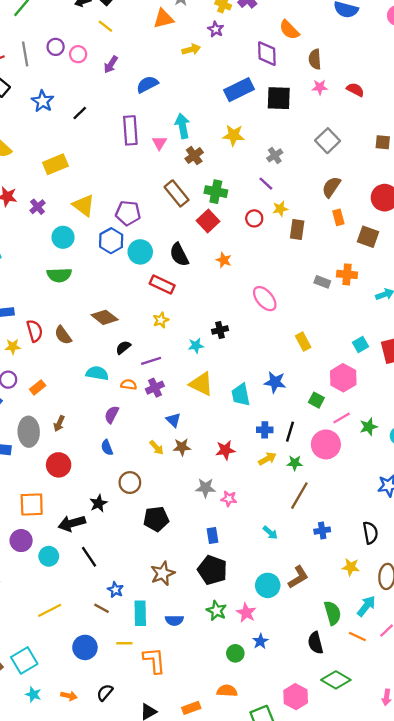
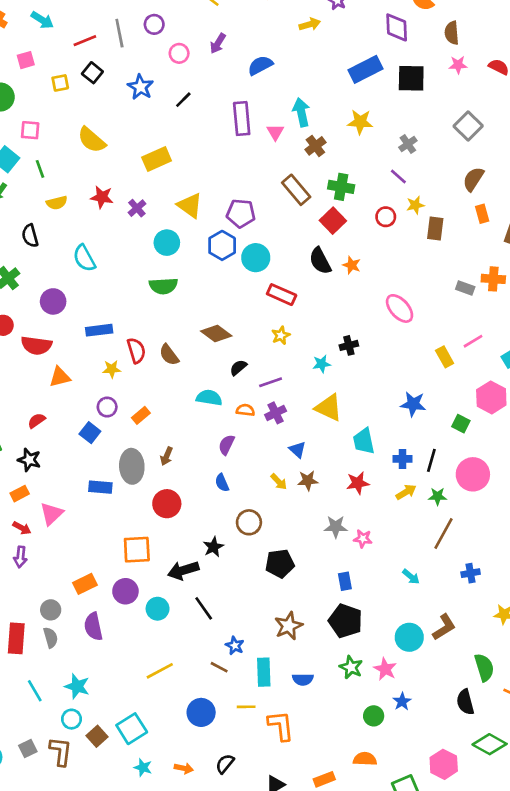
pink circle: (78, 54) -> (179, 53), moved
black semicircle: (179, 255) -> (320, 261), moved
cyan trapezoid: (241, 395) -> (364, 441), moved
pink line: (342, 418) -> (473, 341), moved

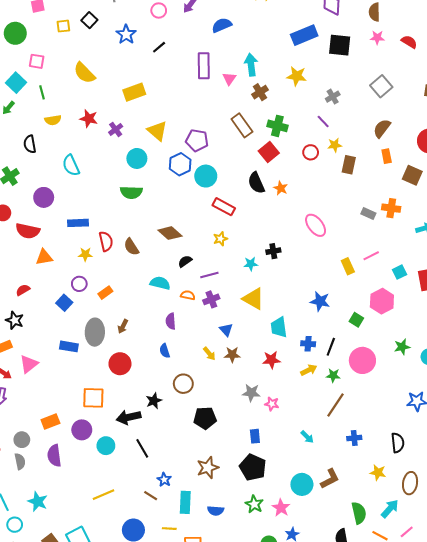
purple semicircle: (226, 445) -> (171, 321), turned -35
cyan circle: (72, 719) -> (15, 525), moved

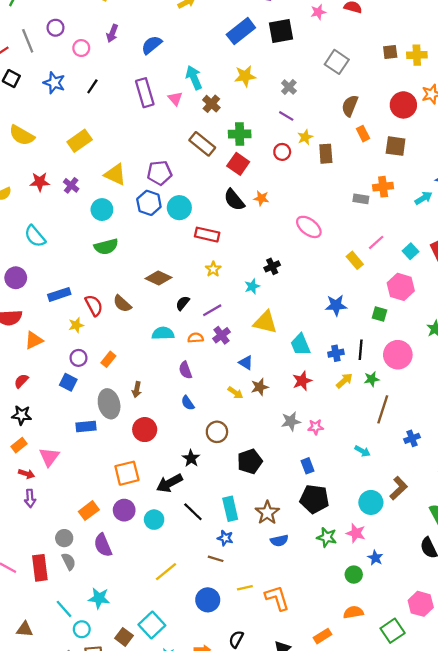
cyan rectangle: (185, 502) -> (230, 509), moved
blue semicircle: (216, 511) -> (279, 541), moved

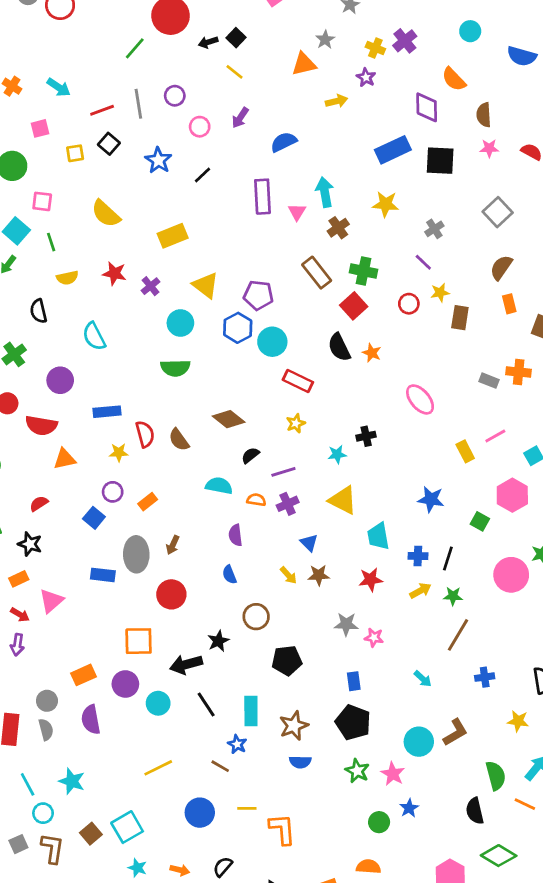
pink circle: (398, 355) -> (511, 575), moved

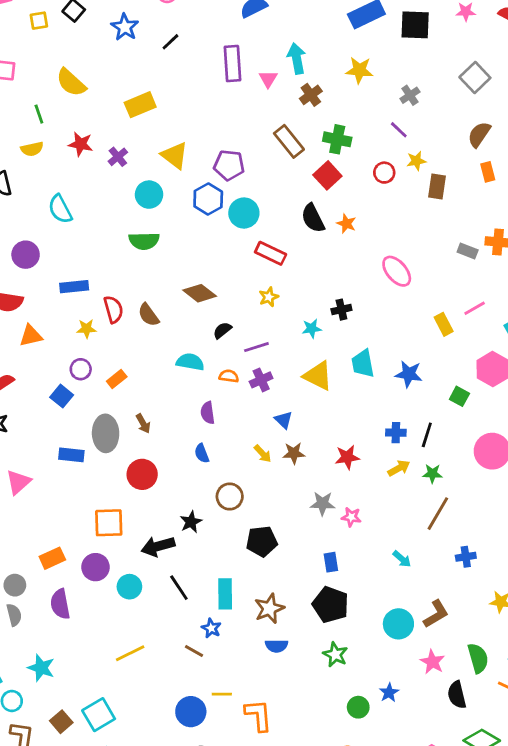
green line: (51, 242) -> (39, 114), moved
cyan trapezoid: (378, 536) -> (363, 364), moved
brown arrow: (173, 545) -> (143, 423), turned -54
pink star: (393, 774) -> (432, 662), moved
blue circle: (200, 813) -> (191, 712), moved

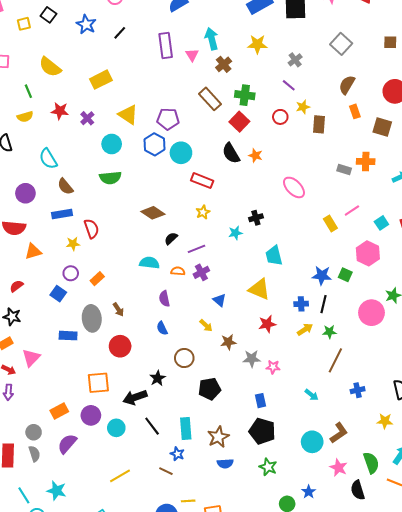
brown semicircle: (148, 315) -> (65, 186), moved
blue star: (409, 374) -> (322, 275), moved
yellow triangle: (318, 376) -> (259, 289), moved
brown star: (294, 453) -> (228, 342), moved
purple semicircle: (60, 604) -> (67, 444), turned 55

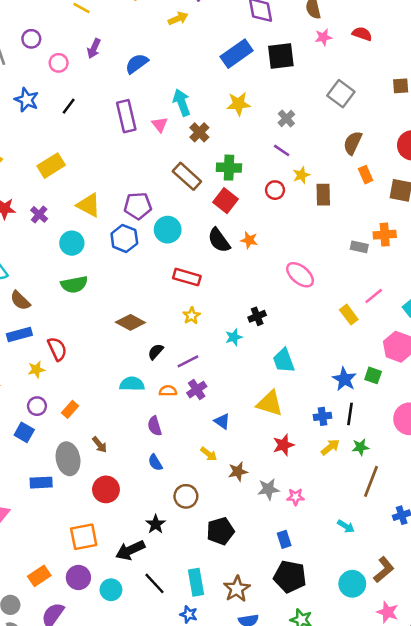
cyan circle: (181, 153) -> (168, 230), moved
blue star: (322, 275) -> (344, 379), turned 30

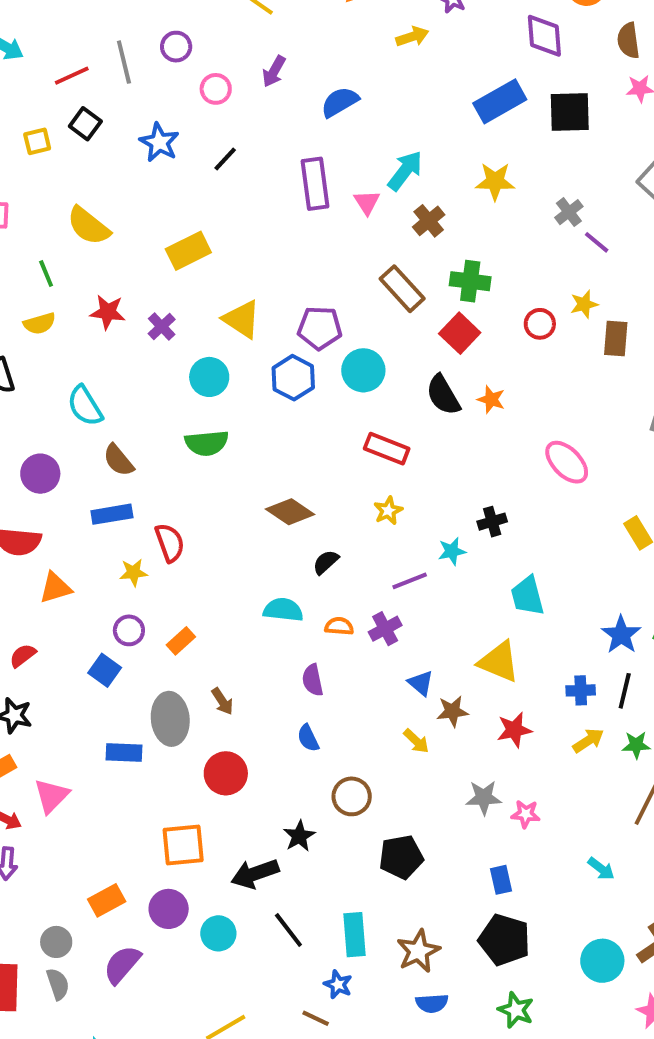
cyan arrow: (182, 102) -> (405, 171), turned 52
purple line: (282, 150) -> (597, 242), moved
purple line: (188, 361) -> (410, 581), moved
yellow arrow: (209, 454) -> (416, 741), moved
brown star: (238, 472) -> (452, 711), moved

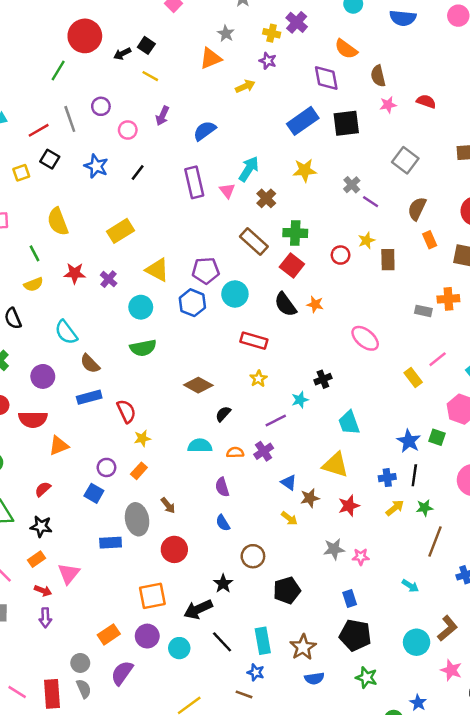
yellow semicircle: (88, 226) -> (58, 222), turned 36
yellow star: (133, 572) -> (142, 438), moved

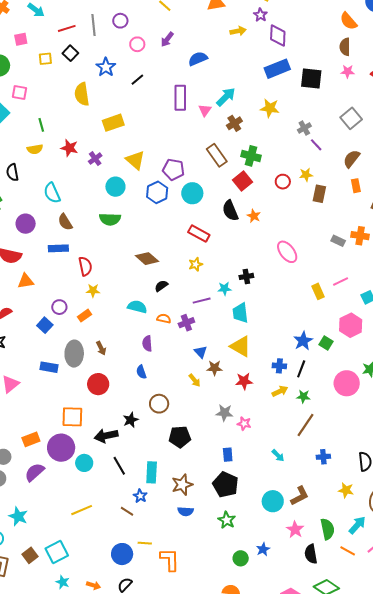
orange semicircle: (346, 49) -> (348, 21), moved
purple diamond: (326, 78) -> (278, 35), moved
yellow semicircle: (58, 222) -> (82, 94), moved
cyan trapezoid: (349, 423) -> (240, 313), moved
purple circle: (147, 636) -> (61, 448), size x1.4

